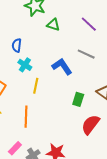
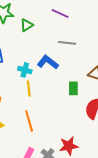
green triangle: (53, 25) -> (27, 25), turned -32
cyan cross: (25, 65) -> (25, 70), moved

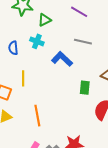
cyan cross: (25, 70) -> (37, 41), moved
yellow line: (29, 89) -> (23, 78), moved

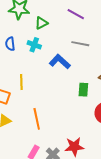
blue semicircle: (13, 48) -> (10, 44), moved

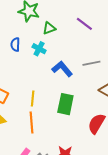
gray line: (80, 44) -> (91, 63), moved, turned -30
yellow line: (21, 82) -> (33, 98), moved
green rectangle: (83, 90) -> (65, 104), moved, size x1.5

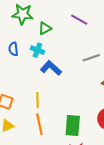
blue L-shape: (62, 69) -> (51, 68), moved
green rectangle: (65, 104) -> (73, 125), moved

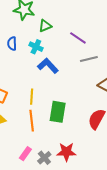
purple line: (79, 20) -> (78, 38), moved
green rectangle: (73, 125) -> (58, 112), moved

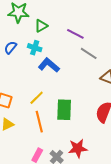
blue semicircle: (12, 44) -> (10, 48), turned 48
gray line: (89, 59) -> (89, 53), turned 54
yellow line: (32, 97) -> (37, 98), turned 49

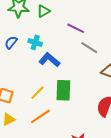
green triangle: (41, 26) -> (43, 11), moved
green rectangle: (64, 110) -> (63, 90), moved
orange line: (39, 122) -> (40, 116), turned 70

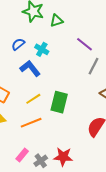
gray line: (89, 48) -> (93, 66), turned 72
blue L-shape: (49, 60) -> (30, 68), moved

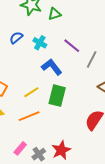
purple line: (84, 44) -> (72, 46), moved
blue L-shape: (30, 68) -> (52, 67), moved
red star: (63, 157) -> (61, 150), turned -30

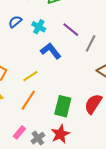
green rectangle: (57, 96) -> (63, 106), moved
orange line: (29, 116) -> (28, 100), turned -35

